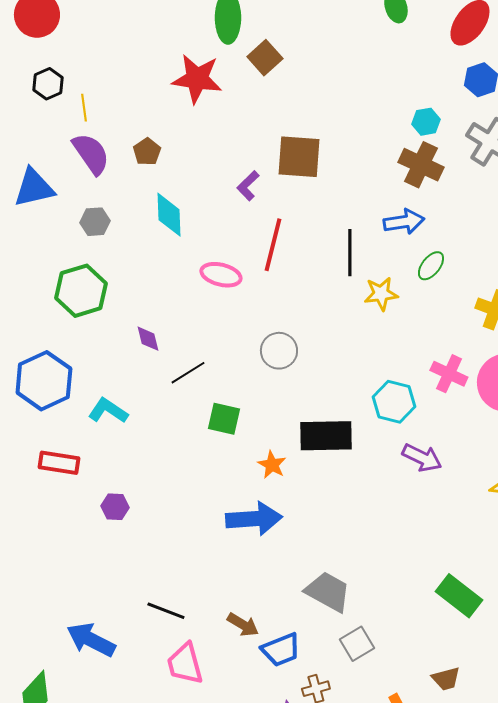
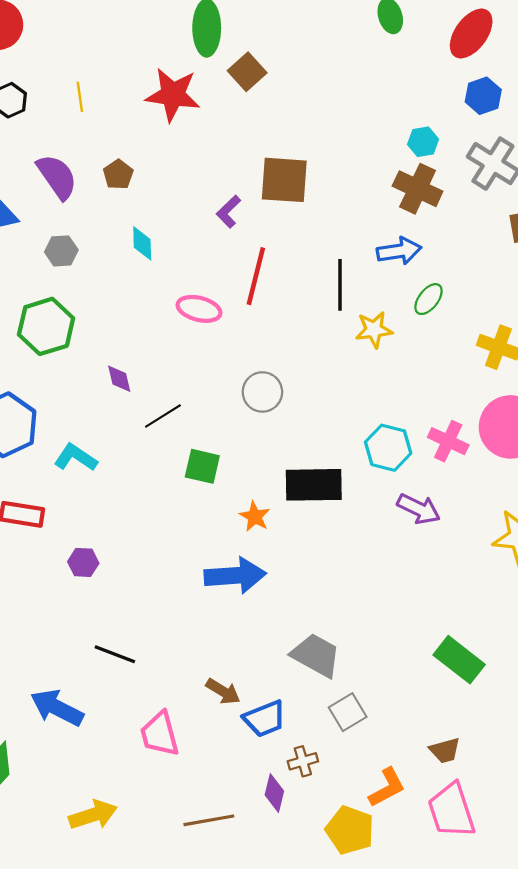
yellow line: (84, 108) -> (80, 97), moved
cyan diamond: (169, 215) -> (142, 243), size x0.7
pink cross: (449, 374) -> (448, 441), moved
black line: (166, 611) -> (115, 654), moved

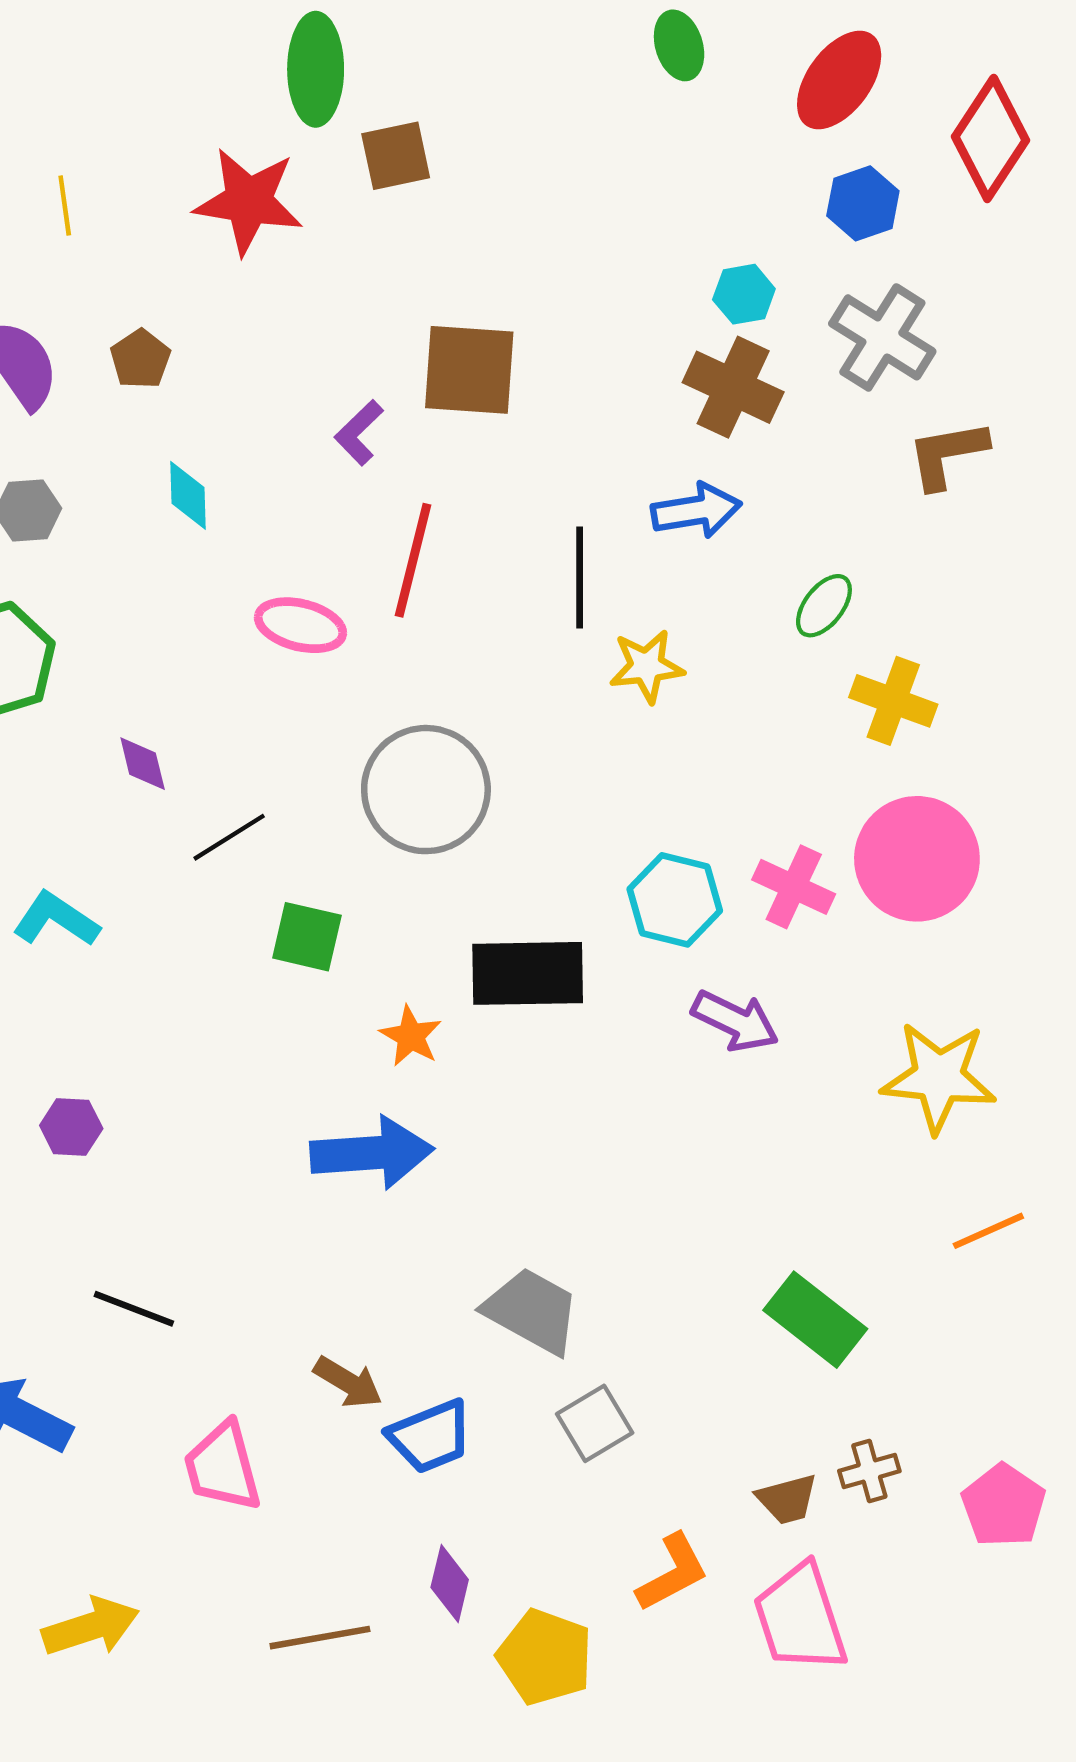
brown square: (247, 72) -> (396, 156), turned 30
green ellipse: (429, 299) -> (824, 606), moved
gray circle: (262, 392) -> (426, 790), size x1.6
brown cross: (303, 761) -> (869, 1471), moved
yellow pentagon: (350, 830) -> (545, 1657), moved

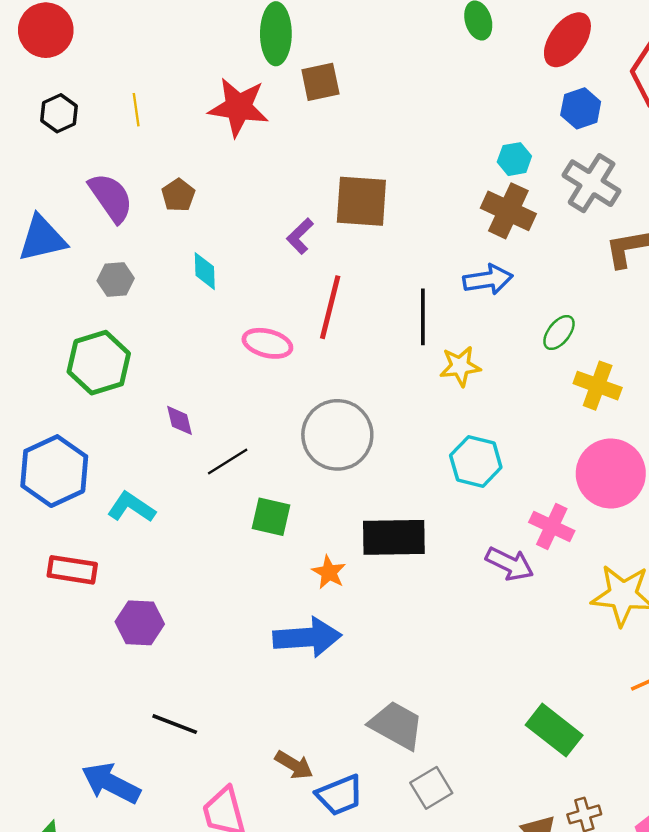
pink cross: (794, 887) -> (552, 526), moved
cyan hexagon: (675, 900) -> (476, 461), moved
purple hexagon: (71, 1127) -> (140, 623), size x1.4

